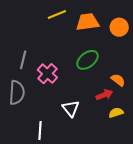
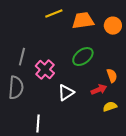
orange semicircle: (118, 80) -> (112, 76), turned 32
white triangle: (71, 108) -> (66, 93), moved, turned 36

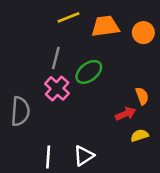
gray line: (22, 57) -> (56, 58), moved
green ellipse: (83, 57) -> (89, 72), moved
white triangle: (66, 93) -> (84, 156), moved

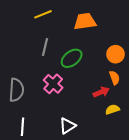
yellow line: (68, 17) -> (43, 14), moved
orange circle: (143, 33) -> (116, 54), moved
pink cross: (57, 88) -> (53, 84), moved
white line: (48, 157) -> (22, 127), moved

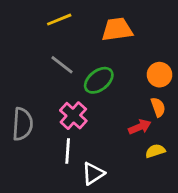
gray line: (45, 47) -> (62, 65), turned -66
white line: (22, 127) -> (68, 151), moved

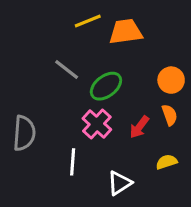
yellow line: (59, 20) -> (88, 21), moved
pink cross: (73, 116) -> (97, 124), moved
red arrow: (140, 127) -> (139, 127), moved, turned 150
white triangle: (93, 174) -> (120, 183), moved

